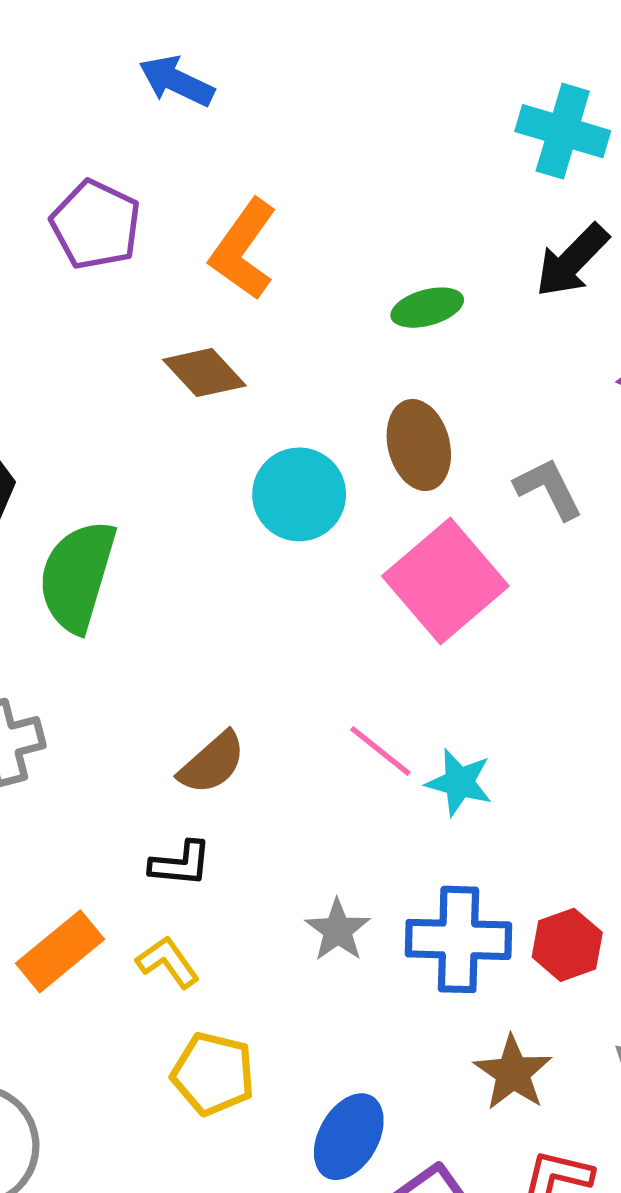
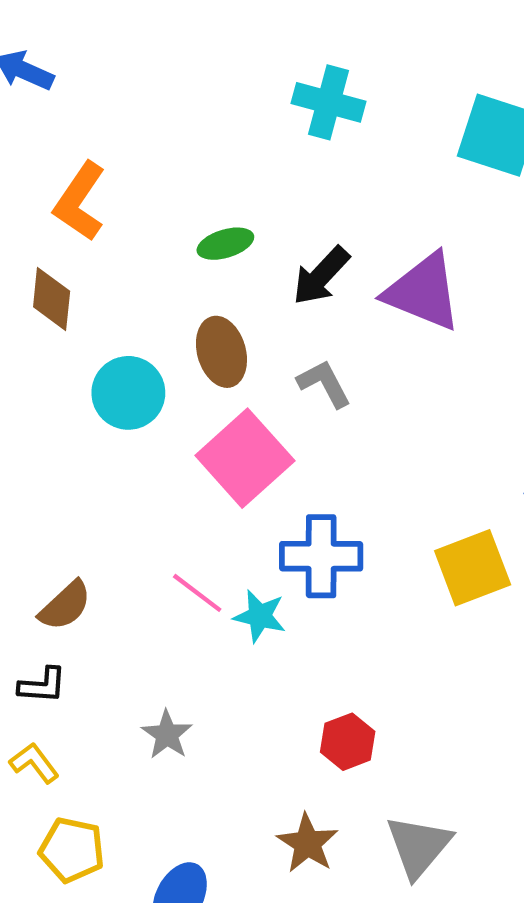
black arrow: (572, 261) -> (321, 276), moved
brown diamond: (204, 373) -> (52, 299), turned 50
blue cross: (458, 939) -> (321, 556), moved

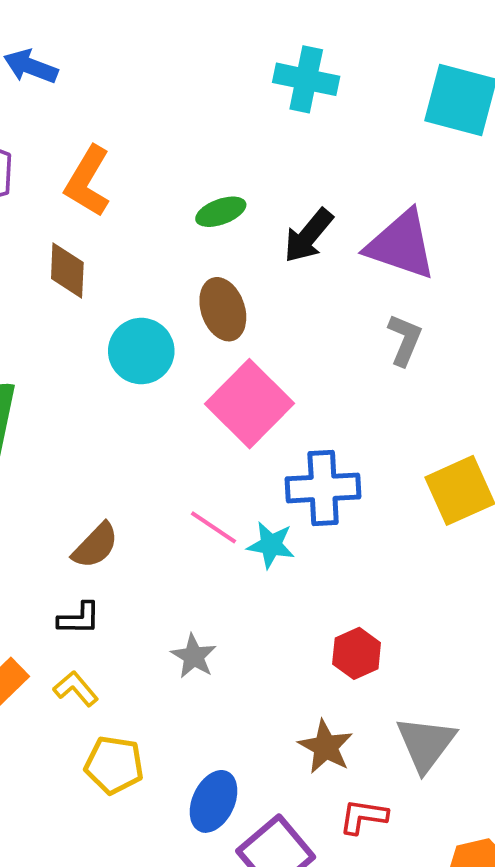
gray L-shape: (324, 384) -> (405, 340), moved, turned 54

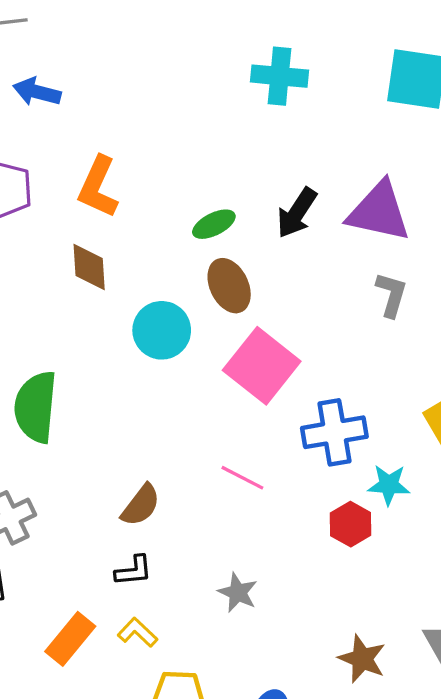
green ellipse: (221, 212) -> (214, 224), moved
cyan star: (271, 545) -> (389, 485), moved
red hexagon: (357, 653) -> (351, 524), moved

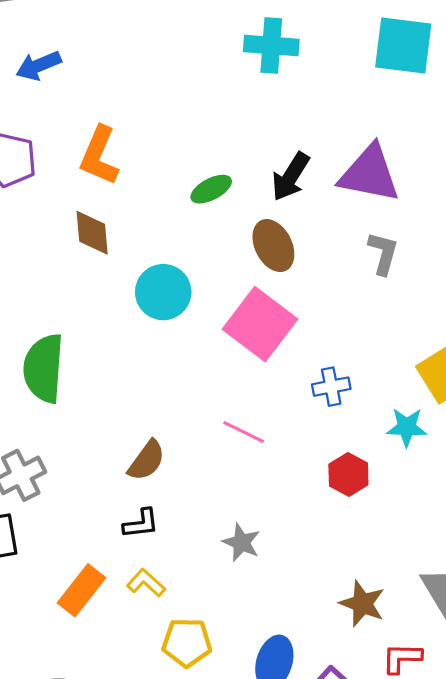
blue arrow: (37, 92) -> (39, 66), turned -36
brown ellipse: (229, 286) -> (273, 246), moved
blue cross: (334, 432) -> (331, 387), size x0.6
cyan star: (389, 485) -> (407, 427), moved

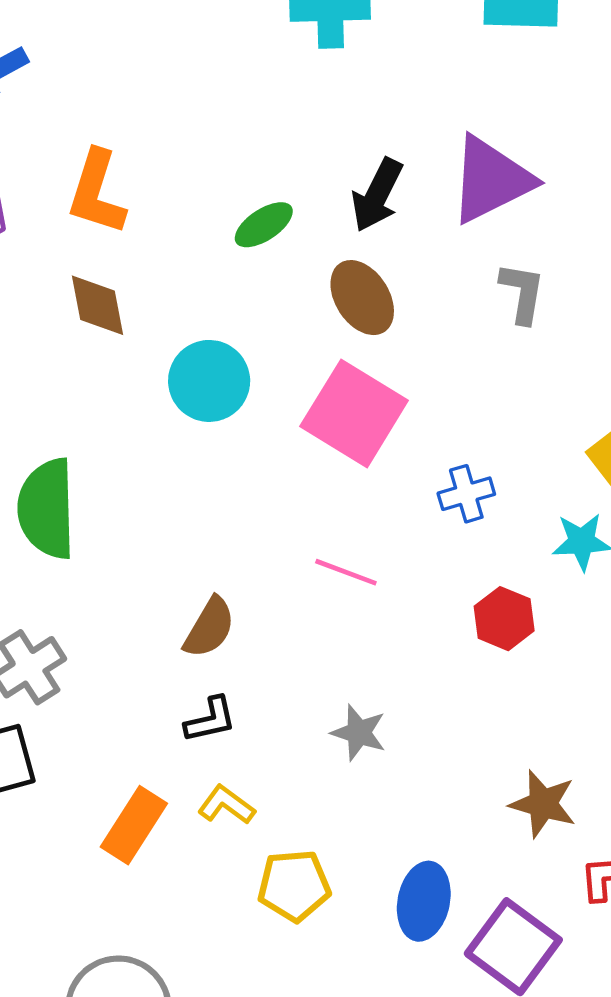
purple triangle: (369, 174) -> (491, 180), turned -32

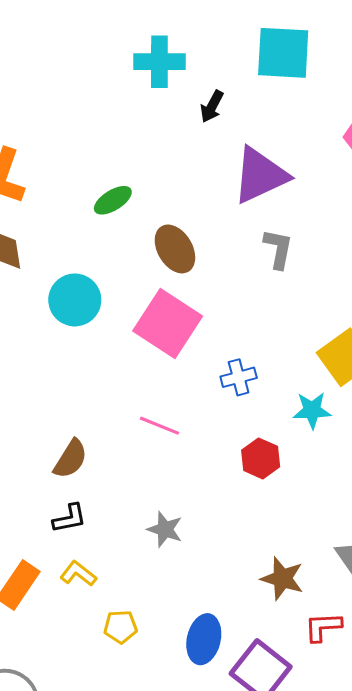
black arrow: (377, 195) -> (212, 106), moved, size x0.7
yellow pentagon: (294, 886) -> (120, 627), size x0.7

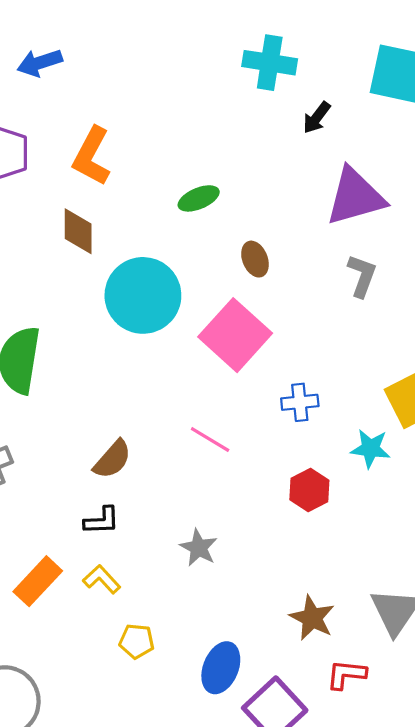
brown ellipse: (175, 249) -> (255, 259), size x0.7
cyan circle: (75, 300) -> (143, 295), size x1.4

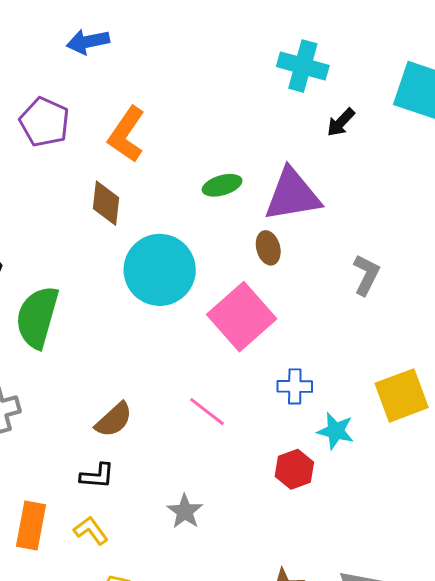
purple triangle: (355, 197) -> (292, 195), moved
cyan star: (370, 449) -> (336, 431), moved
orange rectangle: (38, 581) -> (31, 526), turned -39

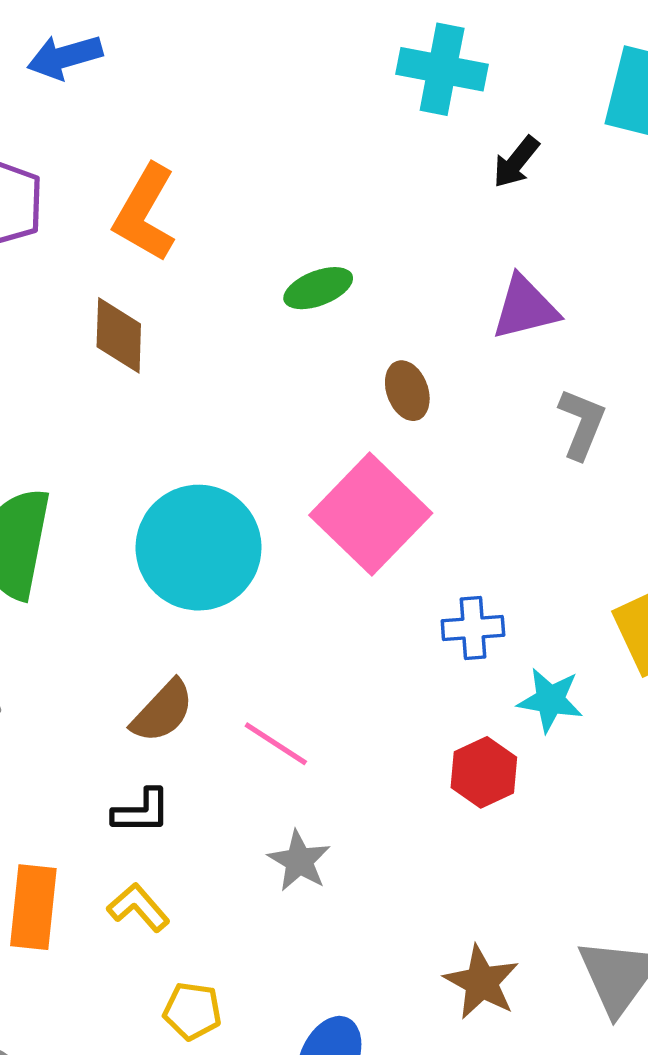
purple triangle: (292, 195) -> (525, 308), moved, size x0.7
cyan circle: (160, 270) -> (199, 548), moved
pink line: (207, 412) -> (276, 744), moved

